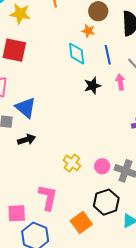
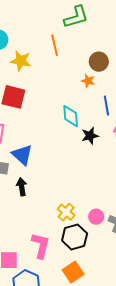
cyan diamond: (77, 54) -> (71, 116), moved
black arrow: (26, 140) -> (22, 187), turned -84
black hexagon: (106, 202) -> (75, 237), moved

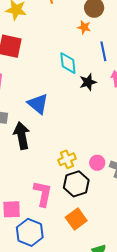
blue triangle: (22, 155) -> (38, 104), moved
black arrow: (22, 187) -> (22, 136), size x1.5
yellow cross: (66, 212) -> (67, 159), turned 30

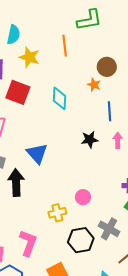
cyan diamond: (68, 63) -> (59, 98), moved
pink circle: (97, 163) -> (83, 197), moved
black hexagon: (76, 184) -> (81, 240), moved

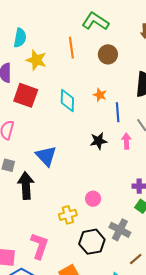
green L-shape: (89, 20) -> (95, 21), turned -136
brown circle: (107, 67) -> (108, 54), moved
orange star: (94, 85) -> (100, 95), moved

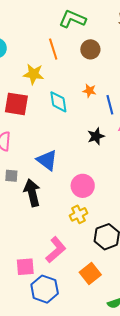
yellow star: (36, 60) -> (34, 74), moved
pink circle: (93, 199) -> (83, 186), moved, size x1.5
pink L-shape: (39, 246) -> (56, 250), turned 40

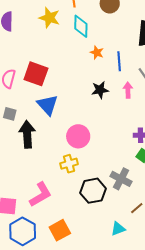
orange star: (89, 91) -> (97, 53), moved
cyan diamond: (58, 102) -> (81, 26), moved
red square: (16, 104) -> (36, 74), moved
orange square: (90, 273) -> (60, 230), moved

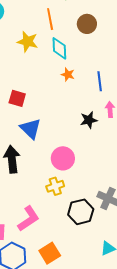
orange star: (97, 53) -> (68, 75), moved
red square: (36, 74) -> (17, 98), size x0.7
black star: (100, 90) -> (89, 120), moved

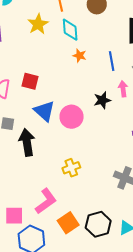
yellow star: (28, 42) -> (38, 24), turned 30
pink circle: (63, 158) -> (72, 117), moved
black hexagon: (81, 212) -> (98, 224), moved
orange square: (50, 253) -> (68, 223), moved

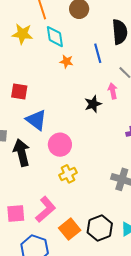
yellow star: (38, 24) -> (22, 34), turned -30
blue line: (112, 61) -> (98, 53), moved
pink circle: (72, 117) -> (60, 145), moved
pink square: (14, 216) -> (16, 214), moved

